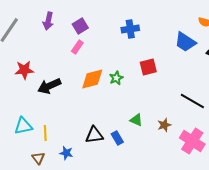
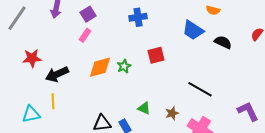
yellow line: (45, 133) -> (53, 101), moved

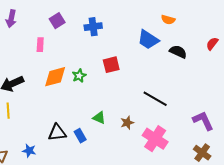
purple square: (88, 14) -> (57, 21), moved
pink rectangle: (85, 35) -> (40, 45), turned -32

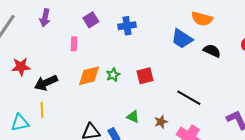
orange semicircle: (168, 20) -> (202, 19), size x1.5
red square: (111, 65) -> (145, 76), moved

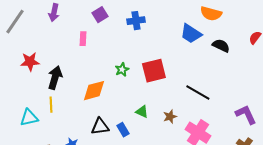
orange diamond: (89, 76) -> (94, 91), moved
red square: (145, 76) -> (154, 71), size x1.4
black arrow: (46, 83) -> (55, 78), turned 130

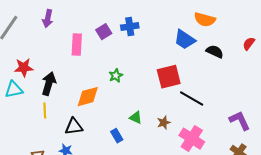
purple square: (100, 15) -> (104, 32), moved
pink rectangle: (83, 39) -> (77, 45), size x1.5
red square: (154, 71) -> (169, 77), moved
cyan triangle: (29, 118) -> (14, 90), moved
black triangle: (100, 127) -> (74, 127), moved

